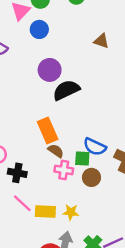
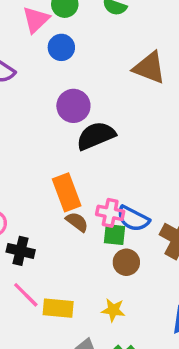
brown triangle: (101, 41) -> (149, 68), size x1.5
pink cross: (64, 170) -> (110, 213), moved
yellow star: (71, 212) -> (113, 310), moved

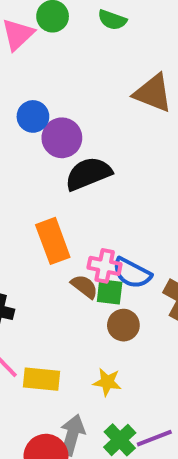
blue circle: (61, 47) -> (33, 116), moved
brown semicircle: (77, 222) -> (84, 286), moved

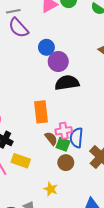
pink cross: (105, 266) -> (64, 131), turned -35
blue semicircle: (132, 273) -> (76, 138), turned 54
yellow rectangle: (42, 379) -> (21, 161), moved

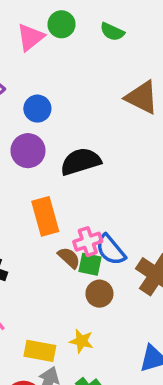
purple circle: (58, 62) -> (28, 151), moved
blue semicircle: (76, 138) -> (111, 250), turned -36
yellow rectangle: (21, 161) -> (40, 351), moved

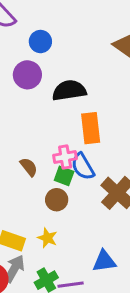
orange rectangle: (45, 216) -> (91, 128), moved
brown semicircle: (69, 258) -> (29, 167), moved
brown circle: (99, 294) -> (57, 200), moved

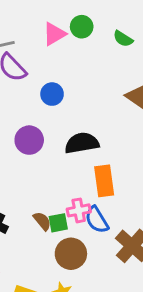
purple circle: (27, 75) -> (29, 140), moved
green square: (64, 176) -> (58, 223), moved, turned -30
brown circle: (57, 200) -> (71, 254), size x1.4

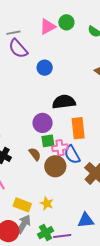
purple circle: (29, 140) -> (43, 123), moved
green square: (58, 223) -> (48, 141), moved
brown circle: (71, 254) -> (55, 166), moved

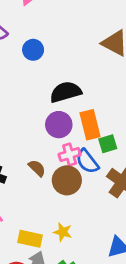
purple circle: (43, 123) -> (59, 125), moved
green square: (48, 141) -> (108, 144), moved

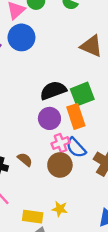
blue circle: (33, 50) -> (21, 37), moved, size x1.5
green square: (108, 144) -> (82, 94), moved, size x1.5
brown semicircle: (37, 168) -> (25, 160), moved

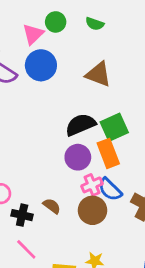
brown triangle: (91, 46) -> (98, 74), moved

